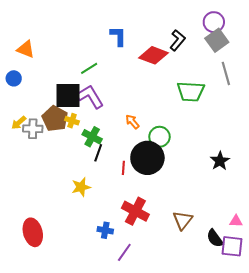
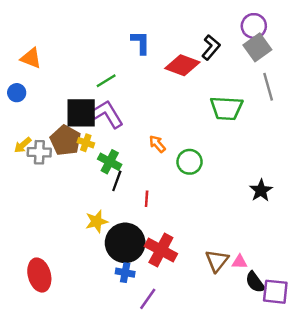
black circle: (147, 158) -> (125, 243), moved
pink triangle: (236, 221) -> (240, 262), moved

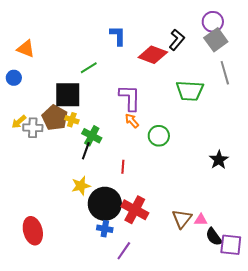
purple L-shape: (107, 114) -> (130, 98), moved, turned 32
black line: (117, 181) -> (86, 151), moved

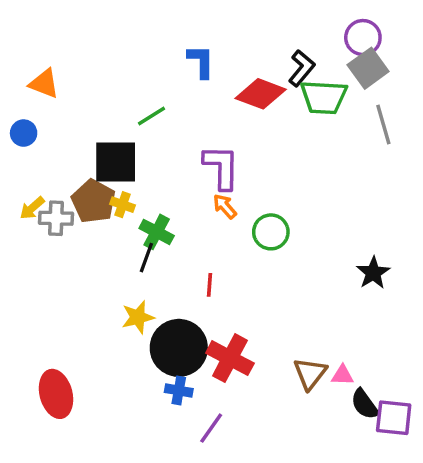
green trapezoid: (190, 91) -> (324, 97), moved

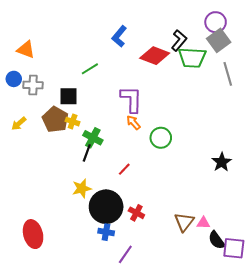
blue L-shape: (201, 61) -> (119, 36), turned -140
black square: (116, 162) -> (69, 96), size x0.7
gray cross: (56, 218) -> (33, 85), moved
red line: (209, 285) -> (124, 169), turned 40
red cross: (230, 358) -> (136, 213), size x0.6

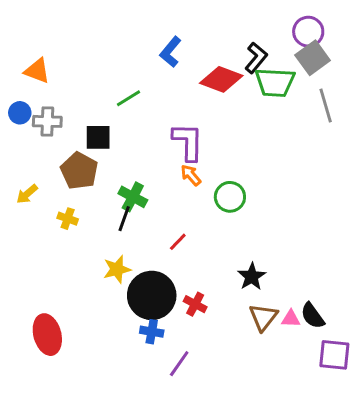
yellow cross: (73, 122) -> (68, 219), moved
yellow arrow: (19, 124) -> (27, 194), moved
black star: (222, 162) -> (252, 277), moved
black semicircle: (217, 240) -> (313, 316), moved

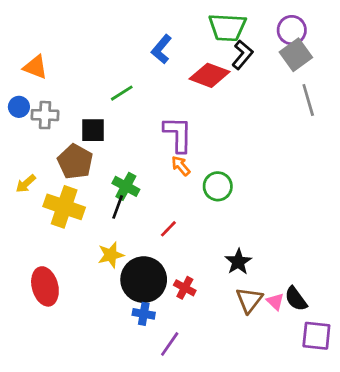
green trapezoid: (275, 82) -> (227, 27), moved
yellow cross: (68, 219) -> (64, 207), size x2.0
pink triangle: (291, 319) -> (275, 302), turned 42
red ellipse: (47, 335) -> (45, 286), moved

